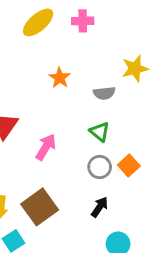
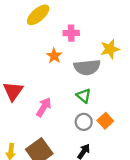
pink cross: (83, 21) -> (71, 33), moved
gray semicircle: (104, 93) -> (87, 67), size x1.6

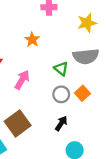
orange star: (54, 56) -> (32, 40), moved
gray semicircle: (87, 67) -> (86, 56), moved

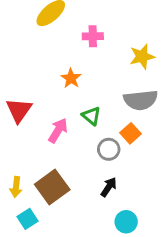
green triangle: (61, 69) -> (91, 116), moved
orange square: (82, 93) -> (130, 133), moved

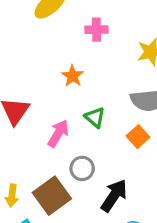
gray circle: (109, 149) -> (82, 168), moved
black arrow: (109, 187) -> (114, 196), size x1.5

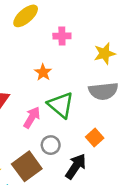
green triangle: (95, 117) -> (61, 105), size x1.6
orange square: (138, 137) -> (95, 138), moved

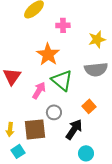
orange star: (43, 72) -> (48, 54), size x1.6
brown square: (27, 166) -> (35, 129), turned 30

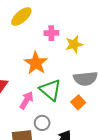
yellow star: (97, 39) -> (74, 44), moved
orange square: (89, 106) -> (78, 102), moved

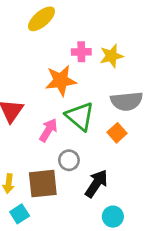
pink cross: (51, 33) -> (81, 52), moved
orange star: (36, 63) -> (61, 81), turned 30

